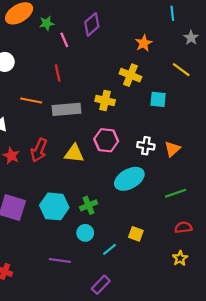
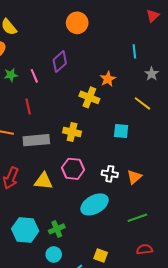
green star: (47, 23) -> (11, 75), moved
yellow cross: (130, 75) -> (89, 97), moved

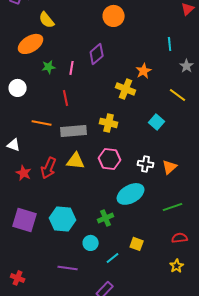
pink line: (34, 76) -> (72, 68), turned 32
cyan square: (121, 131) -> (157, 122), turned 35
yellow triangle: (43, 181) -> (76, 161), moved
green cross: (57, 229) -> (106, 218), moved

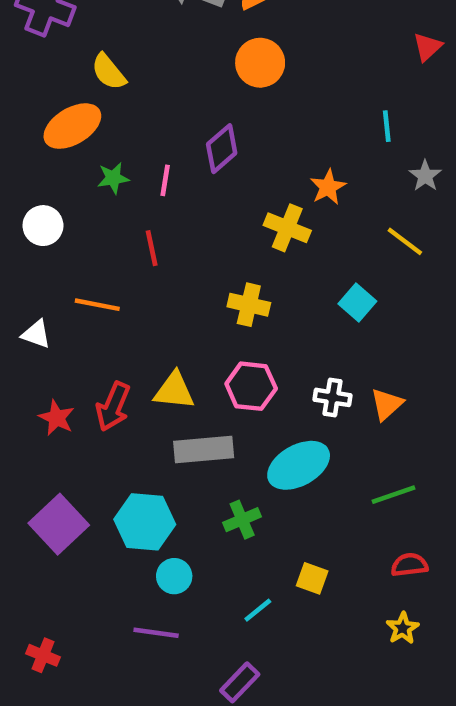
gray rectangle: (74, 131) -> (204, 449), moved
white triangle: (14, 145) -> (36, 334), moved
purple square: (25, 220) -> (59, 524), turned 30
cyan circle: (91, 243) -> (174, 576), moved

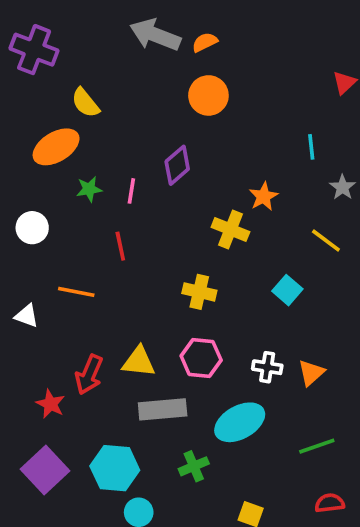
red star: (57, 418) -> (51, 404), moved

